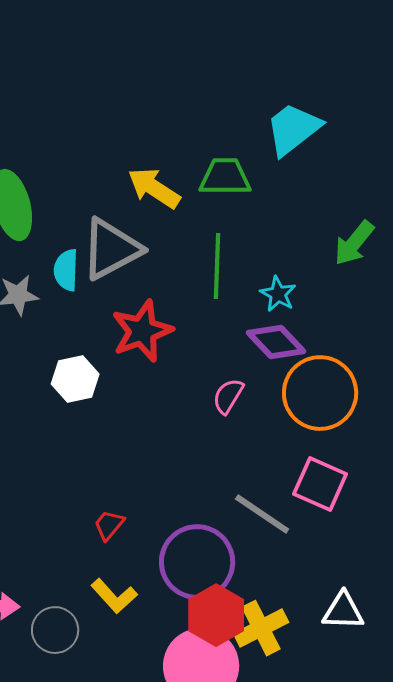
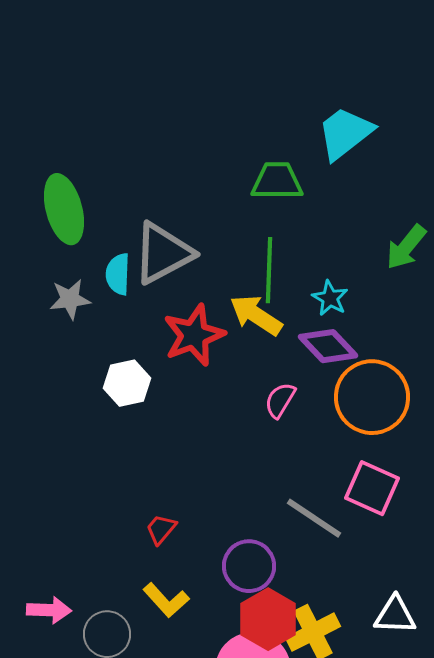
yellow arrow: (154, 188) -> (256, 315), moved
purple circle: (197, 562) -> (249, 566), size x0.7

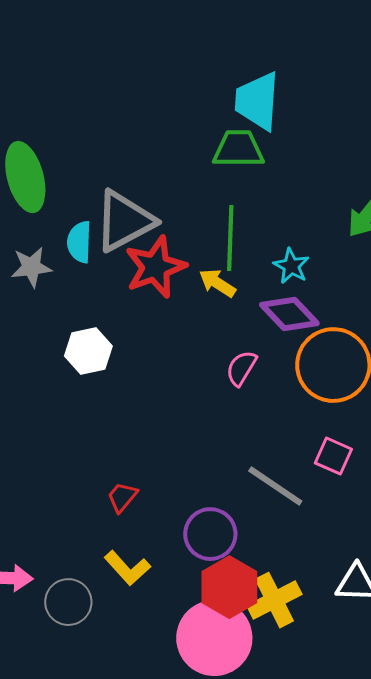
cyan trapezoid: (345, 133) -> (257, 101), moved, turned -48
yellow arrow: (256, 315) -> (217, 283), size x0.7
red star: (194, 335) -> (155, 267), moved
pink square: (372, 488) -> (333, 456), size x0.7

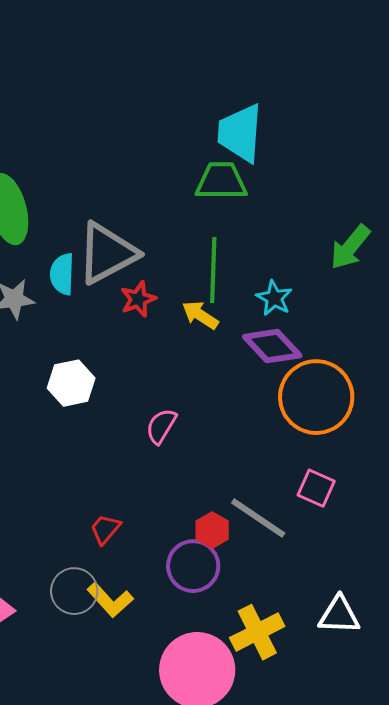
red star: (155, 267) -> (138, 299), size x0.6
pink semicircle: (241, 368) -> (161, 426), moved
red hexagon: (229, 587) -> (212, 530), moved, size x0.6
gray circle: (68, 602) -> (74, 591), moved

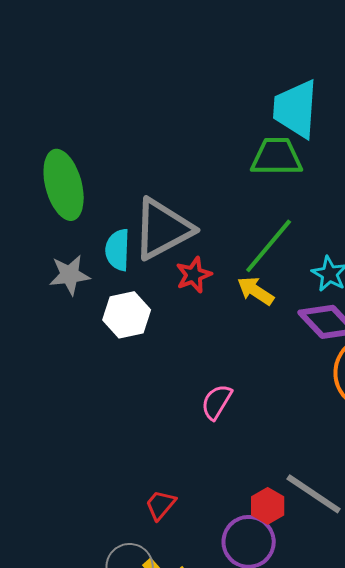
green line: (213, 270) -> (269, 246), turned 38
white hexagon: (71, 383) -> (127, 315), moved

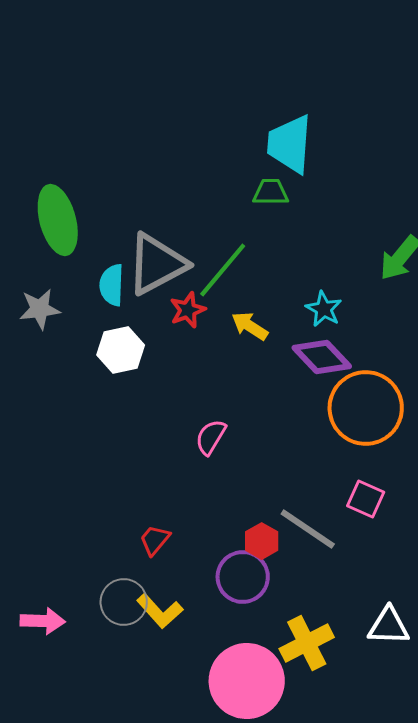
green trapezoid: (277, 157) -> (271, 192), size x0.7
green line: (269, 246) -> (223, 270), moved
gray star: (70, 275) -> (40, 309), moved

